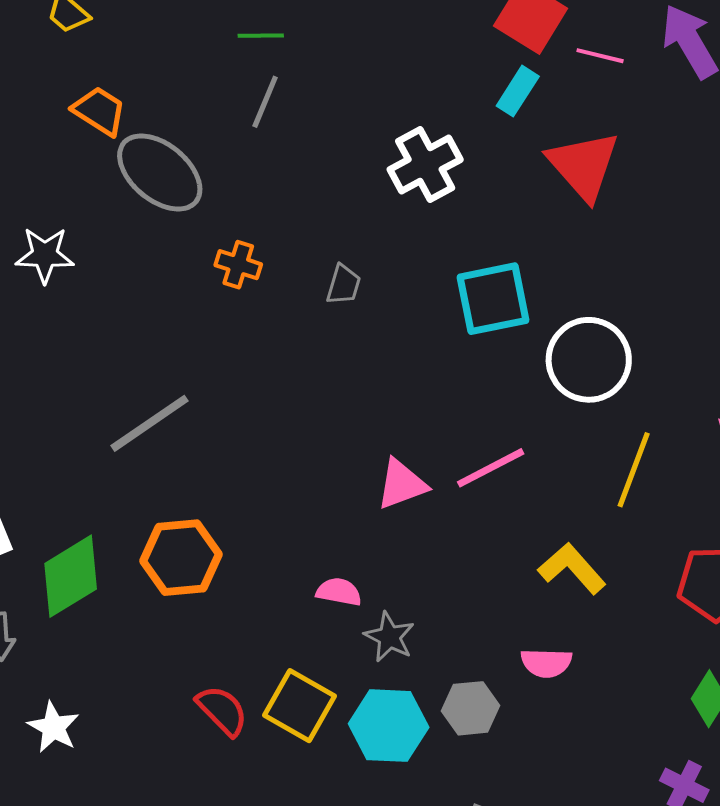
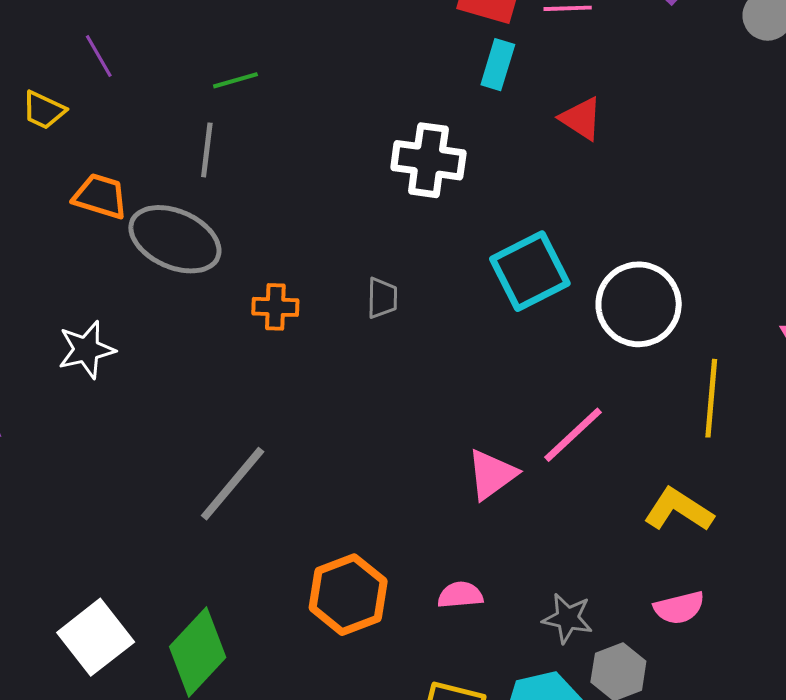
gray line: (265, 102) -> (207, 150), moved
white cross: (425, 164) -> (428, 160), turned -38
red triangle: (583, 165) -> (581, 119), size x0.6
orange hexagon: (181, 558) -> (348, 595), moved
gray star: (389, 637) -> (568, 618), moved

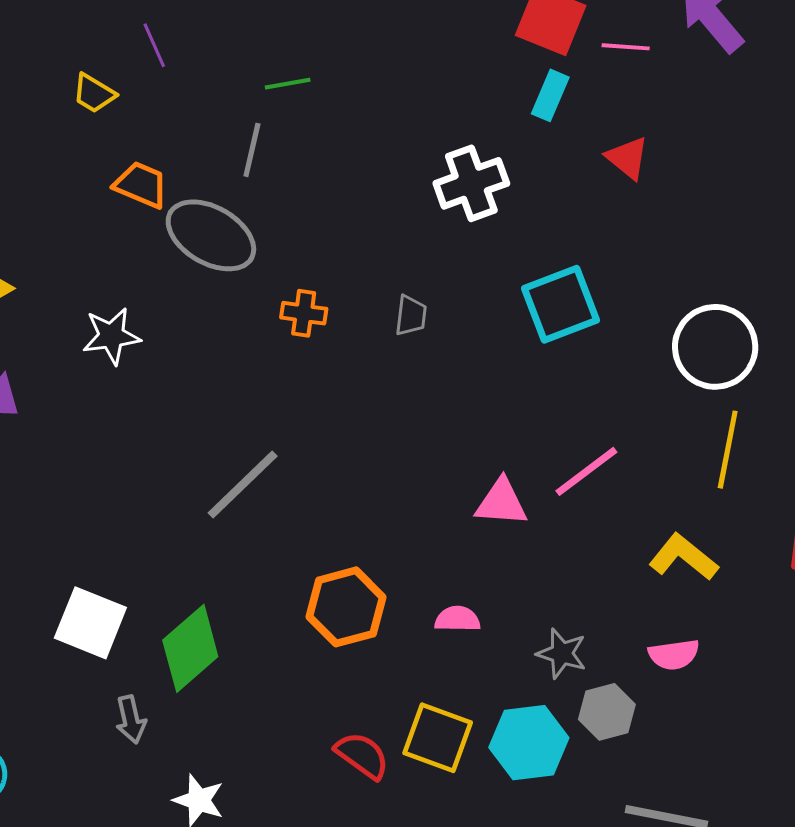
white cross: (428, 160) -> (471, 183), turned -34
white circle: (639, 304) -> (715, 347), moved
pink triangle: (492, 474) -> (501, 502), turned 34
white square: (96, 637) -> (90, 623), turned -36

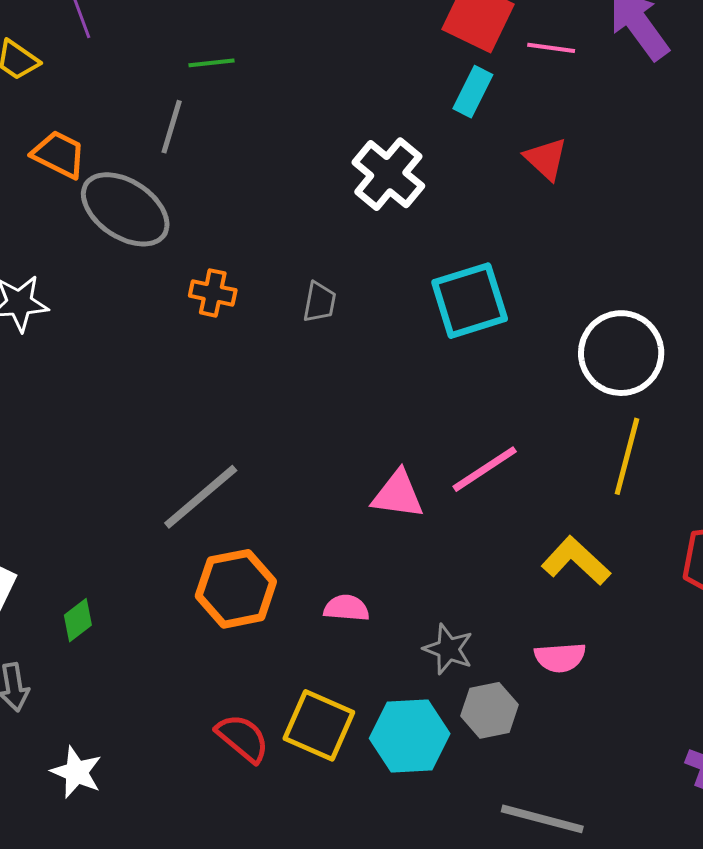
white cross: (471, 183) -> (388, 174), turned -34
gray line: (243, 484) -> (201, 497), moved
green diamond: (190, 648) -> (78, 620), size x0.5

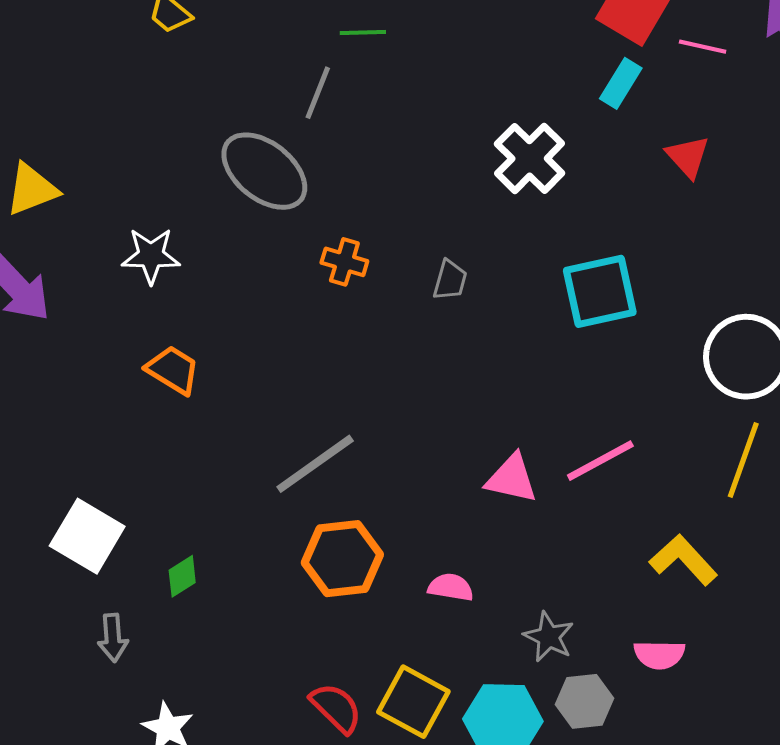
orange trapezoid: (59, 154) -> (173, 370), moved

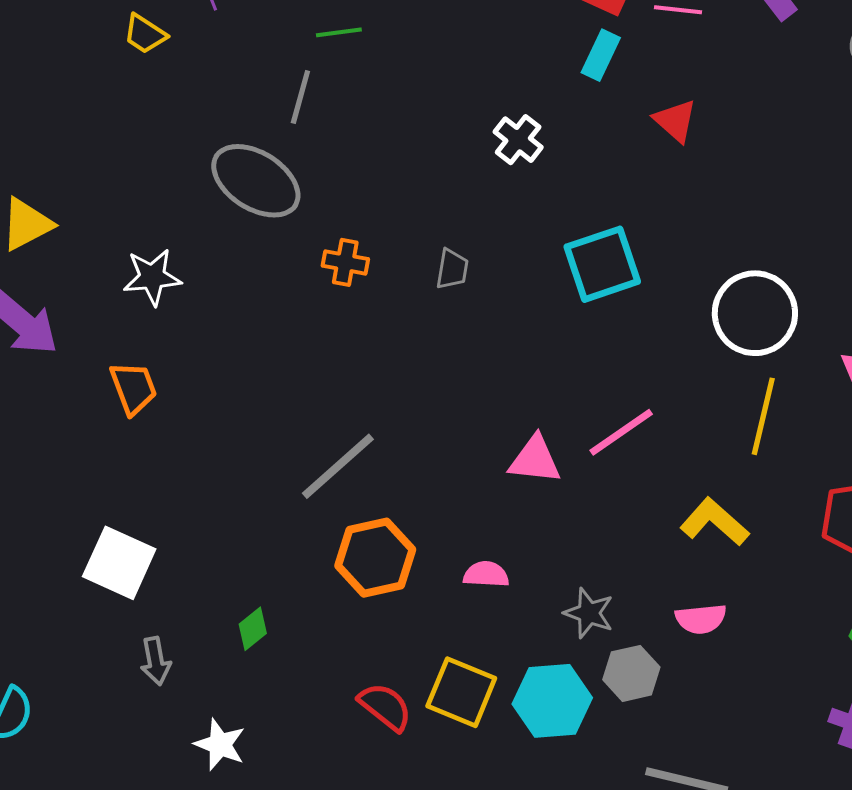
white cross: (530, 158) -> (518, 140), size x0.7
orange trapezoid: (173, 370) -> (133, 388), moved, turned 44
green diamond: (182, 576) -> (253, 629), moved

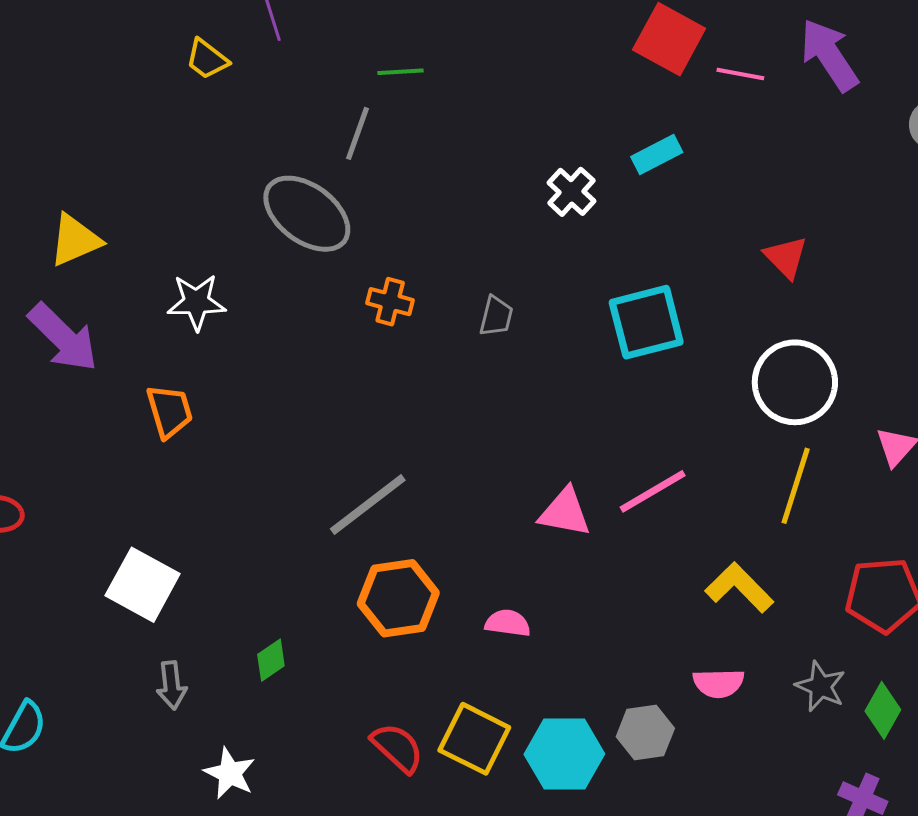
cyan rectangle: (601, 55) -> (657, 155), moved, turned 33
red triangle: (675, 121) -> (786, 257), moved
gray star: (589, 613) -> (821, 686), moved

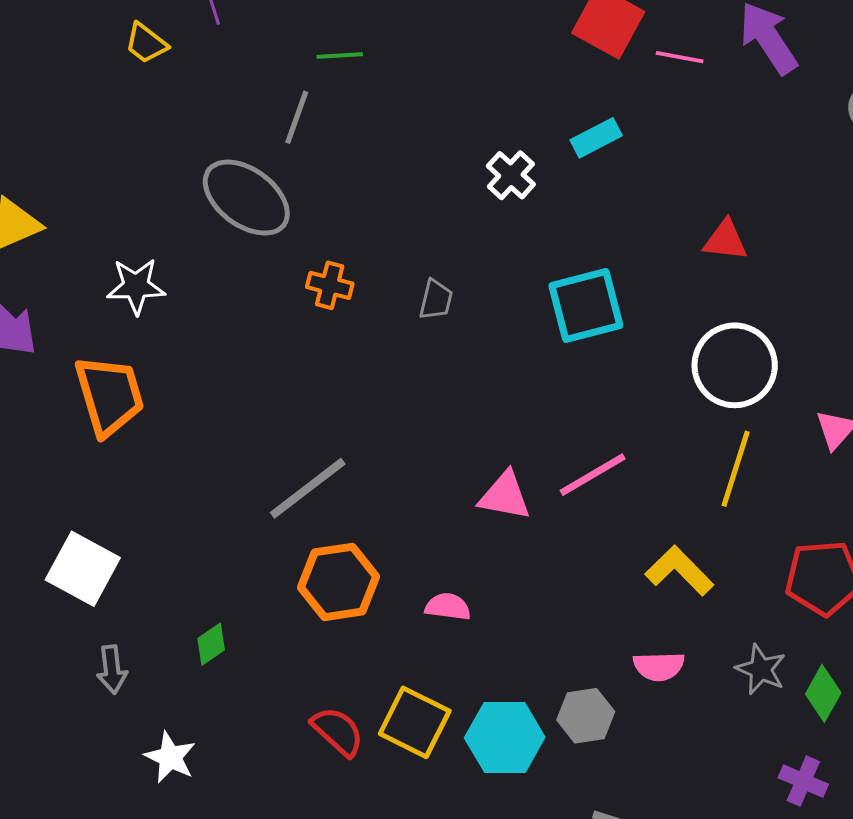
red triangle: (786, 257) -> (725, 240), turned -39
orange trapezoid: (170, 411) -> (109, 395), size x1.5

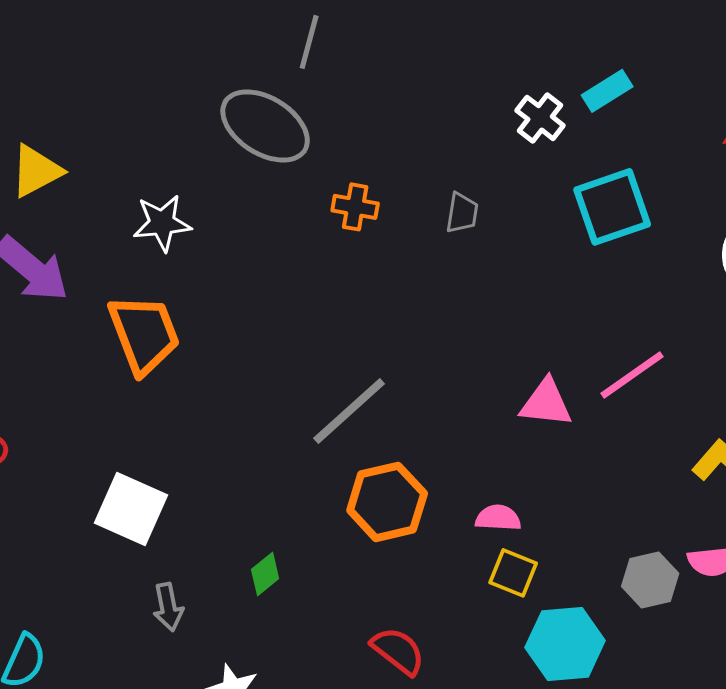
cyan rectangle: (596, 138) -> (607, 91), moved
white cross: (511, 175) -> (540, 118), moved
gray hexagon: (586, 716) -> (650, 580), moved
yellow square: (415, 722) -> (513, 573), moved, size x0.7

